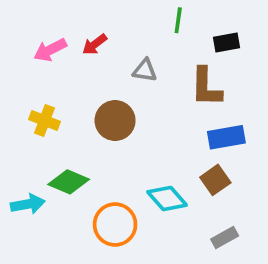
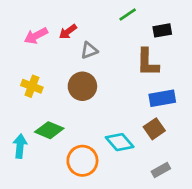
green line: (178, 20) -> (128, 14), turned 48
gray triangle: (145, 70) -> (89, 50), moved, turned -30
cyan arrow: (28, 204) -> (20, 146), turned -75

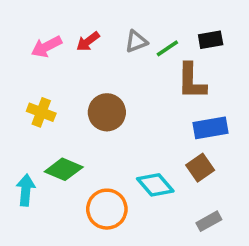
green line: (128, 14) -> (167, 48), moved
gray triangle: (89, 50) -> (136, 41), moved

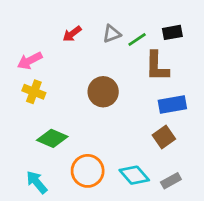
pink arrow: (46, 47) -> (30, 61), moved
brown circle: (107, 112) -> (103, 92), moved
cyan diamond: (155, 185) -> (134, 175), moved
cyan arrow: (26, 190) -> (37, 182), moved, turned -45

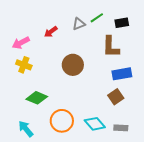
red arrow: (72, 34) -> (51, 32), moved
green line: (137, 39) -> (97, 18), moved
gray rectangle: (171, 181) -> (121, 128), turned 32

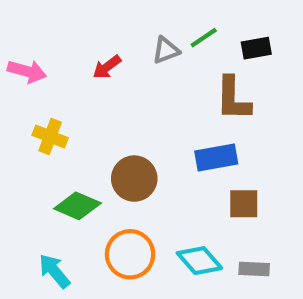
pink arrow: (21, 43) -> (27, 71), moved, turned -138
brown circle: (73, 65) -> (134, 179), moved
blue rectangle: (122, 74) -> (216, 158), moved
brown square: (116, 97) -> (244, 204), turned 35

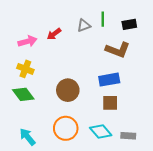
green line: (204, 38) -> (103, 19), turned -56
pink arrow: (27, 71) -> (28, 41), moved, turned -30
brown L-shape: (233, 99) -> (118, 50), turned -70
brown square: (244, 204) -> (110, 103), moved
green diamond: (77, 206) -> (23, 94), moved, turned 30

